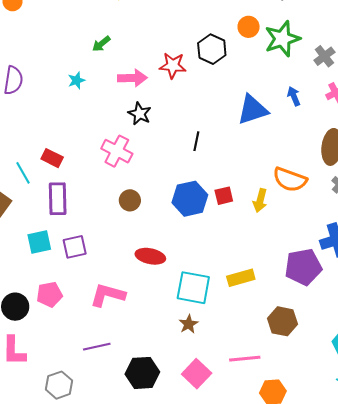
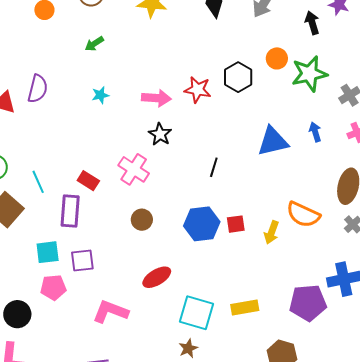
green arrow: (101, 44) -> (94, 44), moved
red rectangle: (52, 158) -> (88, 181), moved
red ellipse: (150, 256) -> (157, 277), turned -48
pink pentagon: (49, 294) -> (53, 287), moved

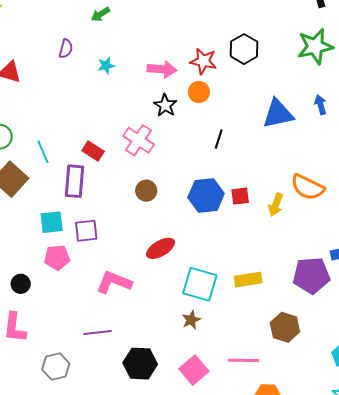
orange circle: (277, 58) -> (199, 92), moved
purple semicircle: (38, 89) -> (66, 49), moved, size x0.7
black circle: (17, 314) -> (21, 284), size x0.7

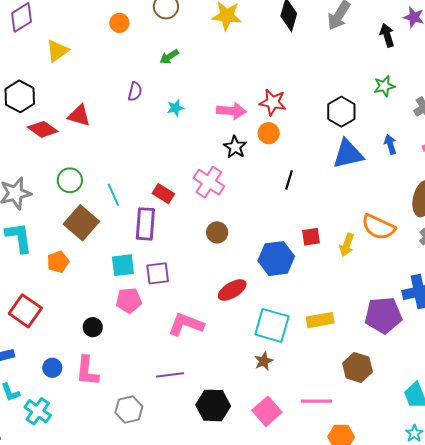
green star: (315, 46) -> (384, 86), size x0.6
black hexagon: (244, 49) -> (341, 112), moved
blue hexagon: (206, 195) -> (276, 259), moved

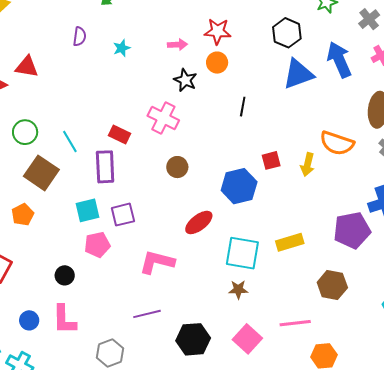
pink arrow: (231, 111) -> (178, 45), size x0.7
blue arrow: (390, 144) -> (339, 60), size x1.8
brown star: (264, 361) -> (238, 290), turned 30

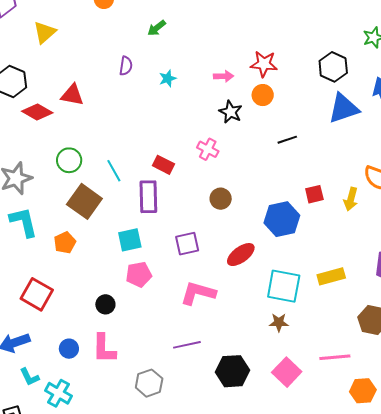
black line: (243, 107) -> (287, 140), turned 60
pink cross: (163, 118) -> (208, 149), size x0.7
purple square: (123, 215) -> (187, 244), moved

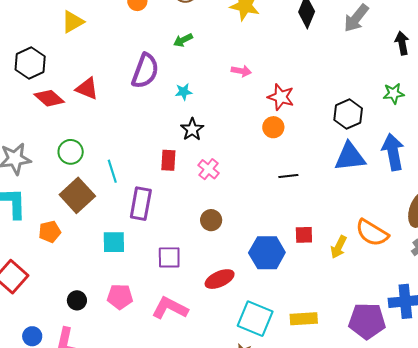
purple semicircle: (126, 66) -> (145, 71), size x1.8
pink arrow: (224, 76) -> (241, 71), moved
black star: (231, 112) -> (192, 129), moved
red rectangle: (164, 165) -> (168, 160), moved, turned 55
pink pentagon: (139, 274) -> (120, 297), moved

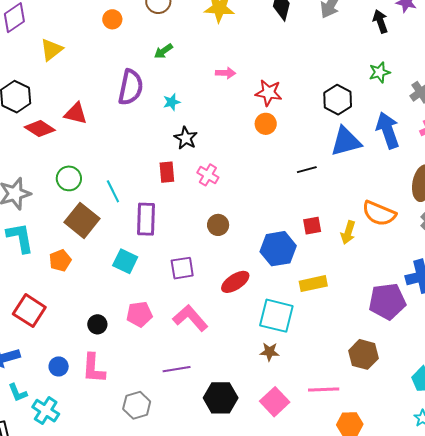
black line: (288, 176) -> (307, 170), moved
cyan square: (114, 242) -> (125, 261), turned 35
pink L-shape: (170, 308) -> (190, 318), turned 30
yellow rectangle: (304, 319) -> (313, 284), moved

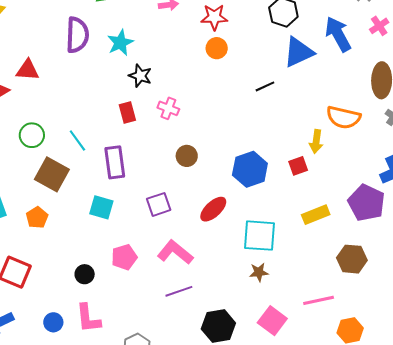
cyan star: (172, 102) -> (120, 43), size x1.5
red square: (312, 226) -> (298, 166), moved
yellow rectangle: (313, 284) -> (316, 215), moved
purple pentagon: (387, 301) -> (366, 203), turned -30
purple line: (177, 369) -> (179, 291), moved

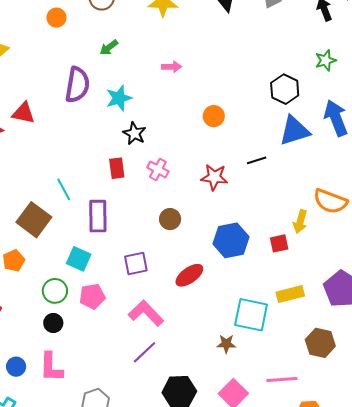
red star: (214, 17) -> (214, 177), moved
green circle: (32, 135) -> (55, 291), moved
cyan square: (260, 236) -> (251, 315), moved
pink pentagon: (124, 257) -> (92, 296), moved
purple line: (179, 291) -> (145, 352), turned -32

